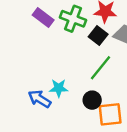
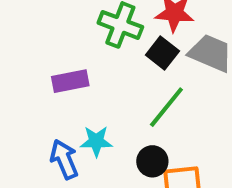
purple rectangle: (43, 18) -> (70, 81), moved, turned -48
blue arrow: (39, 99) -> (64, 159), turned 35

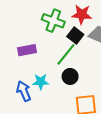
green line: (166, 107) -> (66, 54), moved
black circle: (152, 161) -> (70, 76), moved

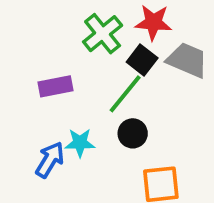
green cross: (53, 21) -> (103, 34), turned 30
blue arrow: (24, 91) -> (50, 160), turned 54

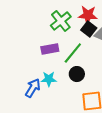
black square: (142, 60) -> (89, 29), moved
purple rectangle: (55, 86) -> (50, 49), moved

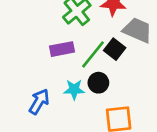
black square: (89, 29) -> (115, 49), moved
cyan star: (49, 79) -> (74, 89), moved

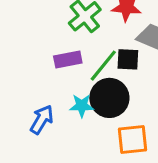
black square: (115, 49) -> (128, 59), turned -35
black circle: (98, 83) -> (109, 98), size x1.6

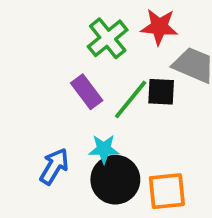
purple rectangle: (68, 59) -> (87, 92), turned 64
black circle: (109, 98) -> (115, 180), moved

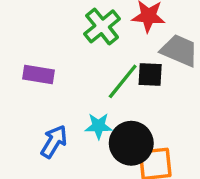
purple rectangle: (87, 92) -> (38, 75), moved, turned -44
black circle: (115, 180) -> (131, 143), moved

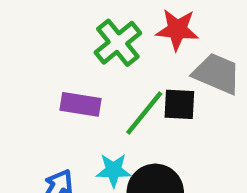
purple rectangle: (38, 75) -> (80, 104), moved

